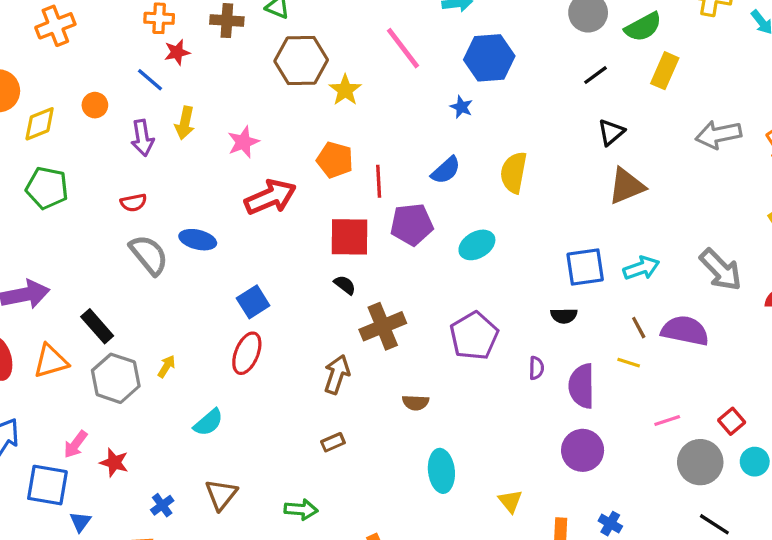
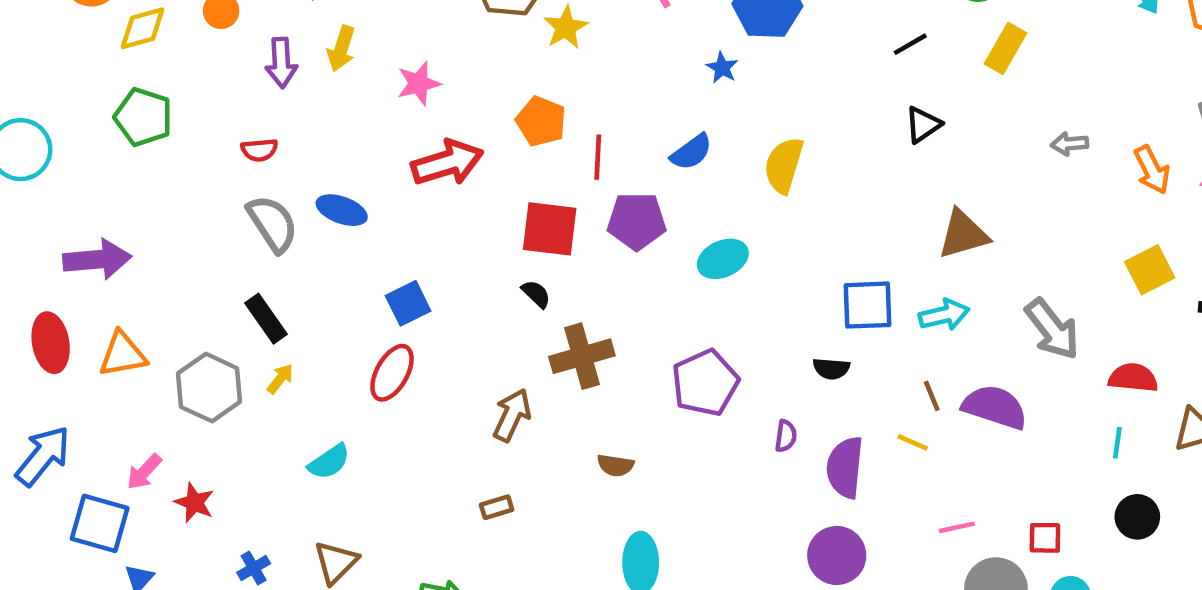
gray arrow: (718, 135) -> (1070, 144), size x0.6
brown triangle: (626, 186) -> (963, 234), moved
black rectangle: (97, 326) -> (266, 319), moved
red square: (732, 421) -> (1045, 538), turned 35

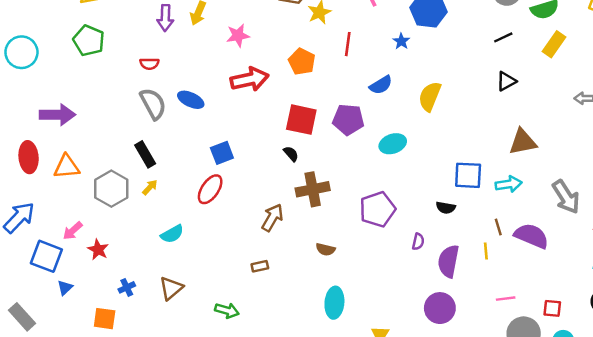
red line: (598, 157) -> (348, 44), moved
yellow line: (913, 442) -> (486, 251), turned 56

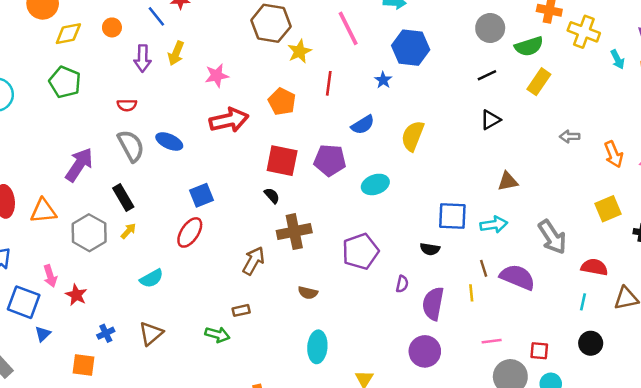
purple arrow: (57, 115) -> (79, 165), moved, turned -56
brown triangle: (523, 142) -> (508, 181), size x0.7
pink arrow: (73, 231) -> (50, 276), turned -65
green arrow: (227, 311) -> (217, 335), moved

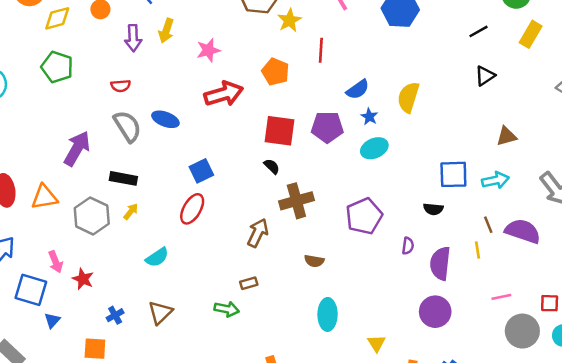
blue star: (383, 80) -> (369, 117), moved
black rectangle: (123, 198) -> (123, 178), turned -45

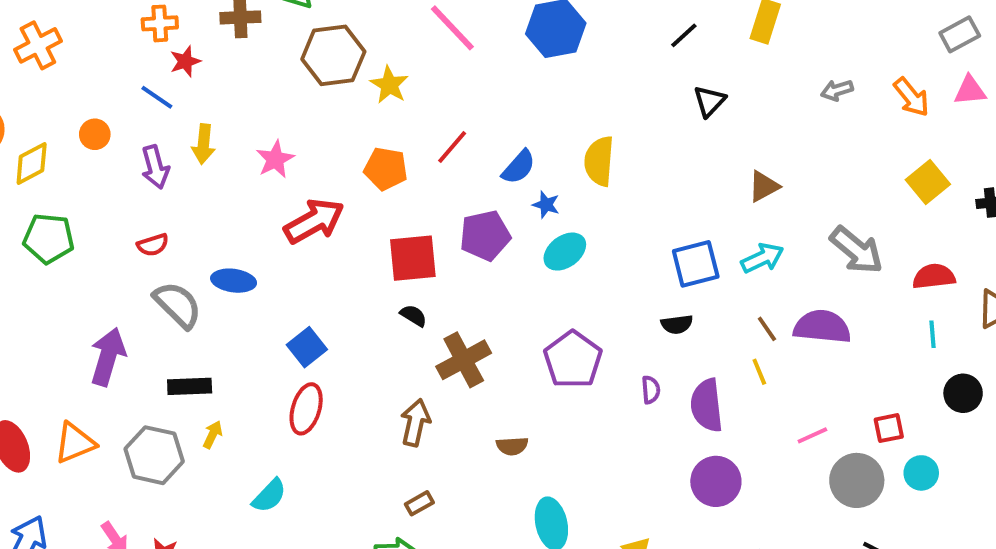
red line: (321, 50) -> (452, 147), moved, turned 50

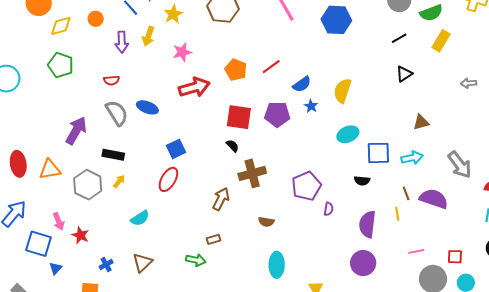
yellow star: (389, 85) -> (173, 14), moved
cyan ellipse: (565, 252) -> (348, 134), moved
purple semicircle: (651, 390) -> (329, 209), moved

